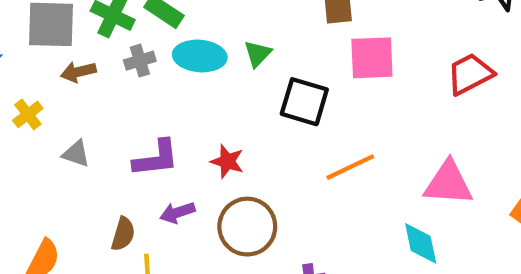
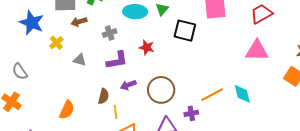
gray cross: (140, 61) -> (110, 33), moved
red star: (227, 161) -> (147, 47), moved
orange line: (350, 167) -> (212, 95), moved
pink triangle: (448, 183) -> (257, 51), moved

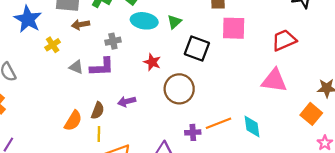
purple L-shape: (117, 60) -> (102, 67), moved
brown circle: (161, 90) -> (179, 89), moved
orange semicircle: (67, 110) -> (73, 121), moved
yellow line: (116, 112) -> (99, 134), moved
purple cross: (191, 113) -> (193, 132), moved

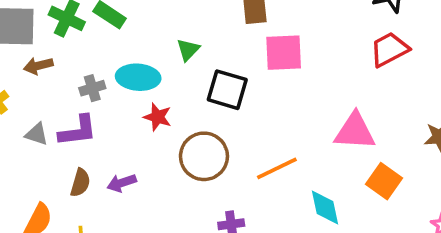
cyan ellipse: (144, 21) -> (138, 77), moved
red trapezoid: (284, 40) -> (389, 49), moved
brown semicircle: (98, 111) -> (80, 183), moved
orange square: (311, 114) -> (384, 181), moved
orange line: (218, 123) -> (277, 168), moved

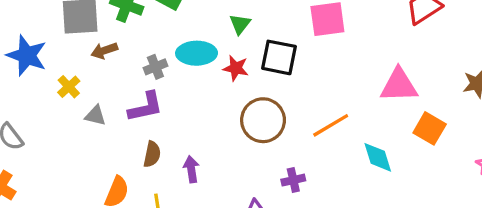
red star: (158, 117) -> (236, 68), moved
gray triangle: (37, 134) -> (95, 115), moved
purple arrow: (122, 183) -> (191, 169), moved, turned 105

